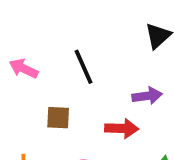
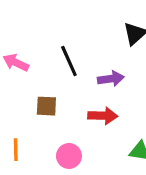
purple arrow: (147, 96) -> (111, 79), moved

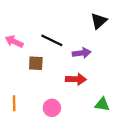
black line: (69, 61) -> (52, 40), turned -40
brown square: (46, 106) -> (36, 63), moved

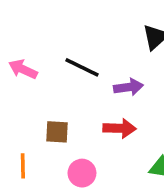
brown square: (36, 63) -> (57, 132), moved

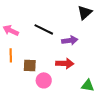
orange line: (23, 166) -> (11, 55), moved
pink circle: (82, 173) -> (44, 80), moved

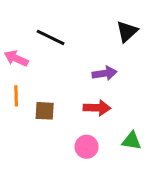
black line: (44, 29) -> (51, 37), moved
pink circle: (44, 80) -> (87, 147), moved

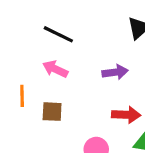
pink arrow: (16, 58) -> (55, 69), moved
red arrow: (97, 108) -> (126, 115), moved

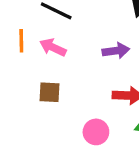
orange line: (22, 96) -> (21, 41), moved

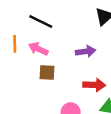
brown square: (50, 92) -> (47, 72), moved

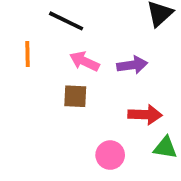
pink arrow: (38, 49) -> (84, 61), moved

